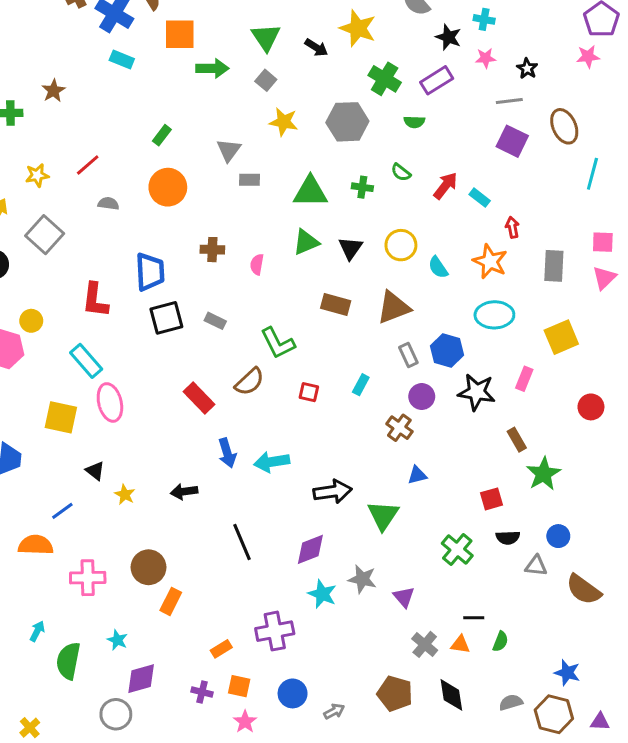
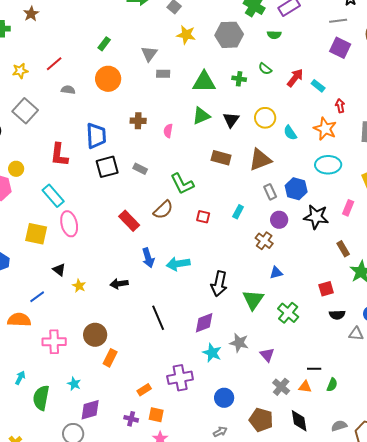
black arrow: (333, 492) -> (219, 284), turned 110
green cross: (457, 549) -> (288, 313), moved
blue circle: (293, 693) -> (224, 398), moved

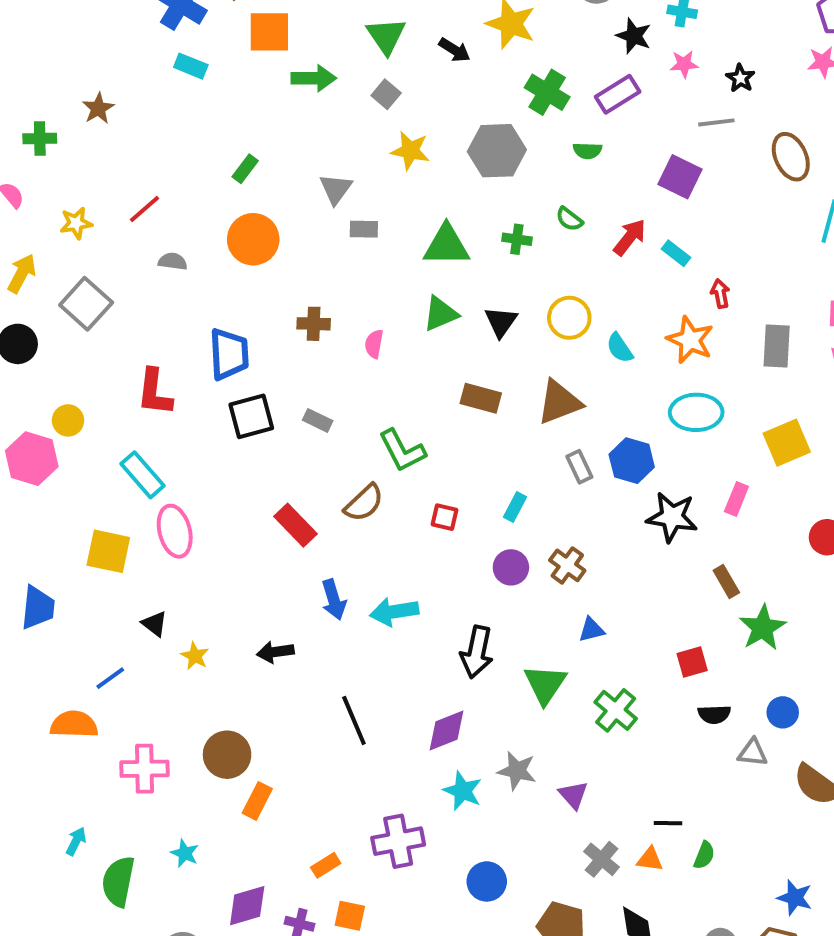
purple square: (340, 48) -> (680, 177), moved
purple circle: (279, 220) -> (511, 567), moved
purple diamond: (90, 410) -> (247, 906), moved

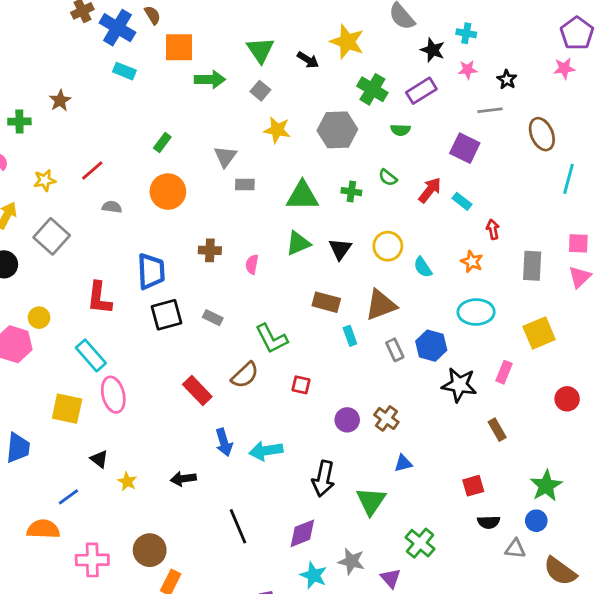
orange star: (690, 340) -> (472, 262), size x0.7
cyan rectangle: (515, 507) -> (350, 336), moved, turned -48
green star: (763, 628) -> (546, 486), moved
green cross: (616, 710) -> (420, 543), moved

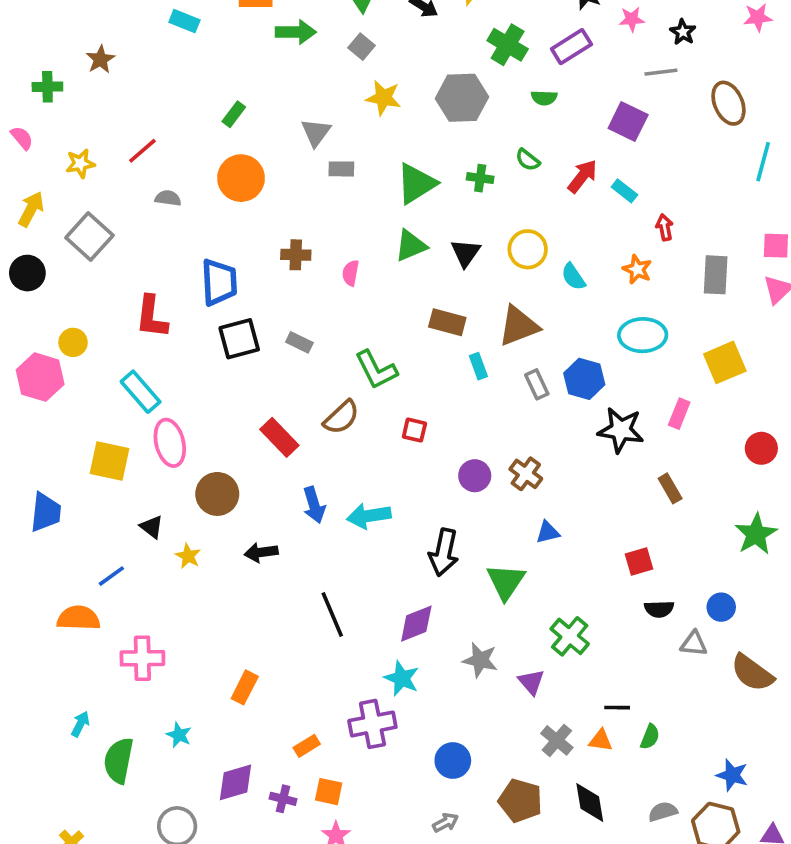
green triangle: (302, 196) -> (416, 184), turned -32
green star: (546, 486) -> (756, 534), moved
brown circle: (150, 550) -> (217, 494), moved
cyan star: (314, 575) -> (402, 678), moved

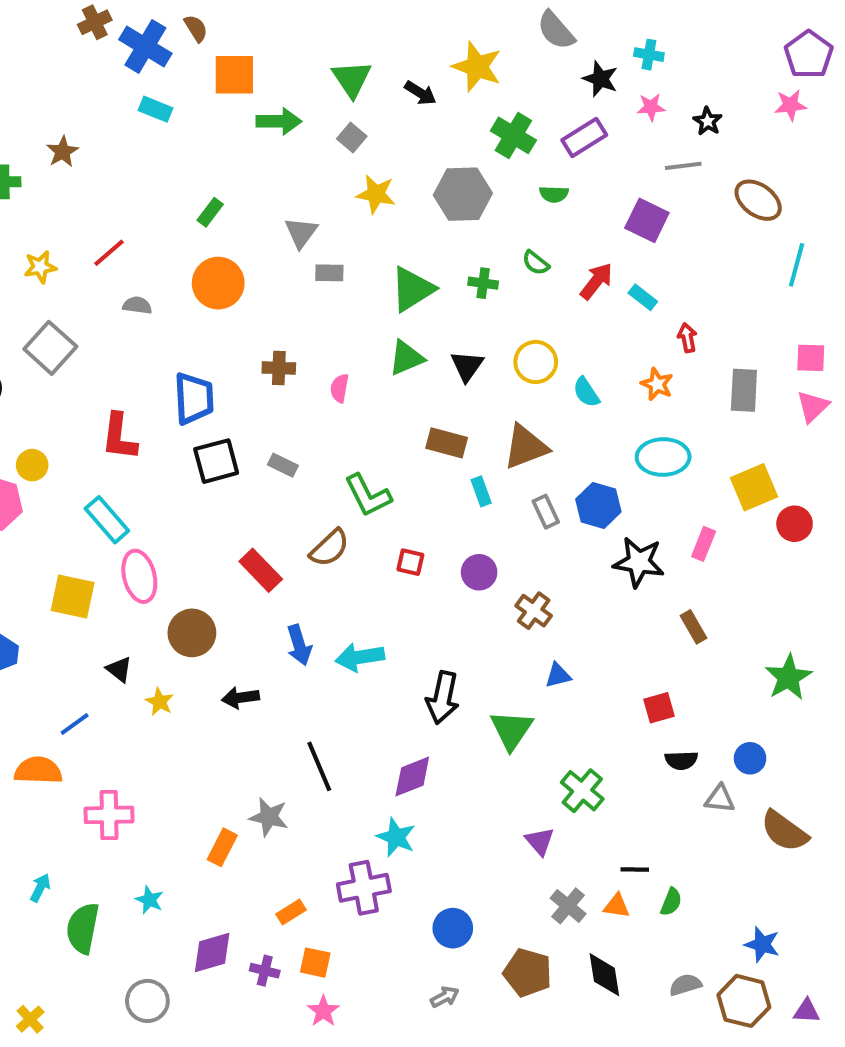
brown ellipse: (728, 103) -> (758, 200), turned -30
red circle: (761, 448) -> (795, 524), moved
purple circle: (475, 476) -> (479, 572), moved
gray star: (480, 660) -> (269, 817), moved

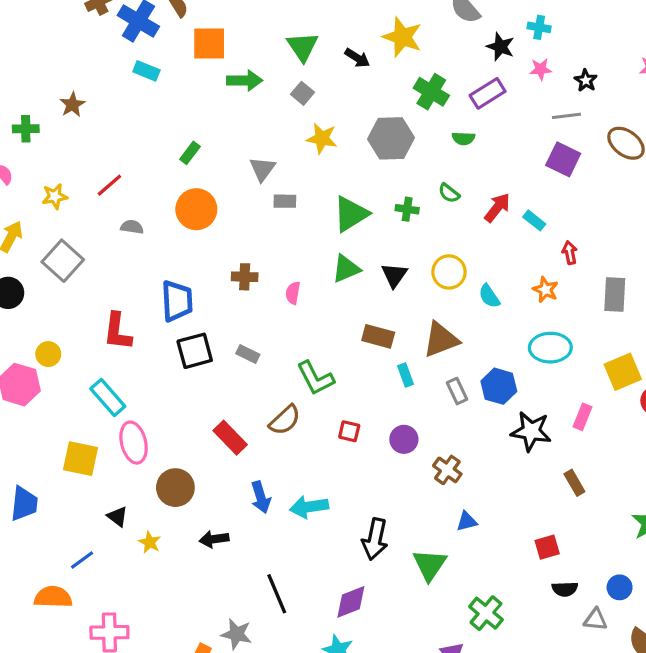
purple square: (647, 220) -> (563, 159), moved

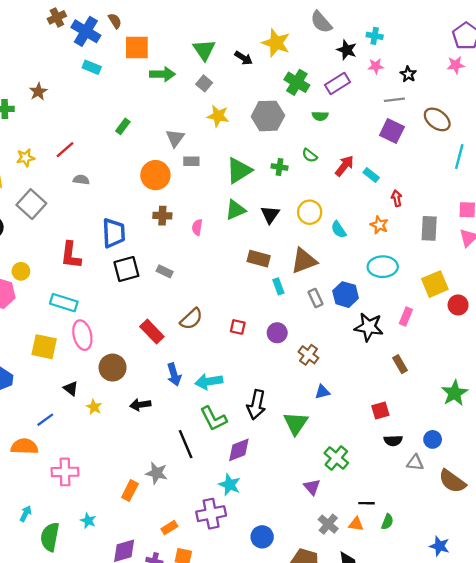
orange circle: (196, 209) -> (155, 175), moved
green L-shape: (315, 378) -> (213, 419), moved
cyan rectangle: (108, 397) -> (64, 303), turned -32

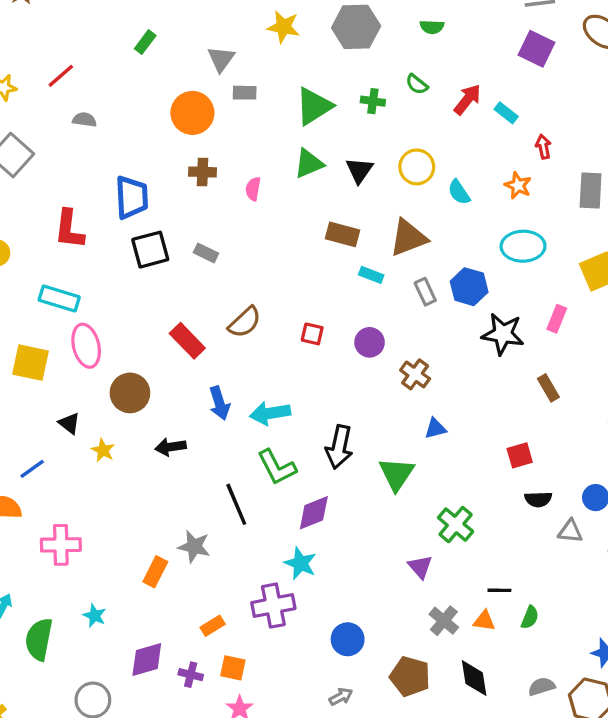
cyan rectangle: (278, 286) -> (371, 275), turned -49

